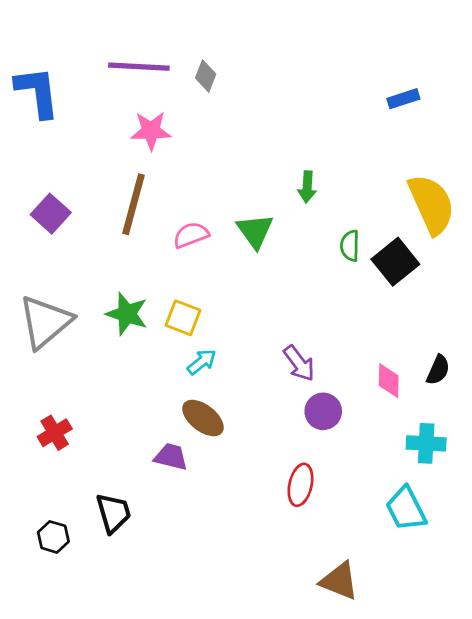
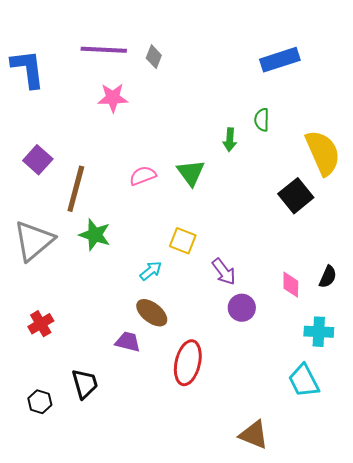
blue rectangle: (403, 99) -> (280, 60), moved, size x1.6
brown line: (134, 204) -> (76, 189), moved
green semicircle: (350, 246) -> (262, 120), moved
yellow square: (183, 318) -> (183, 241), moved
red ellipse: (301, 485) -> (188, 363), moved, size x1.4

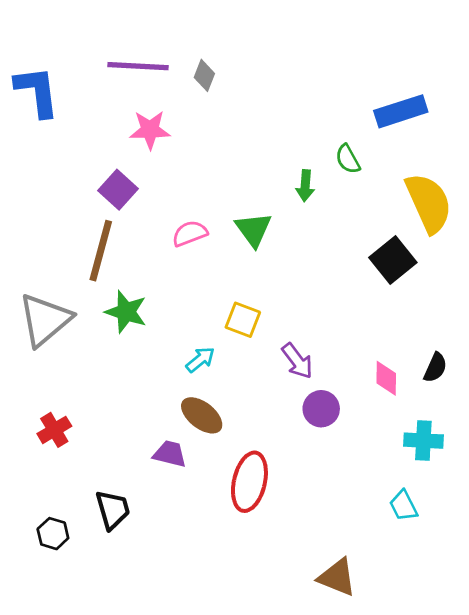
blue rectangle: (280, 60) -> (401, 111), moved
green semicircle: (262, 120) -> (348, 159), turned -30
purple square: (38, 160) -> (118, 190), moved
cyan trapezoid: (304, 381) -> (404, 506), size x0.7

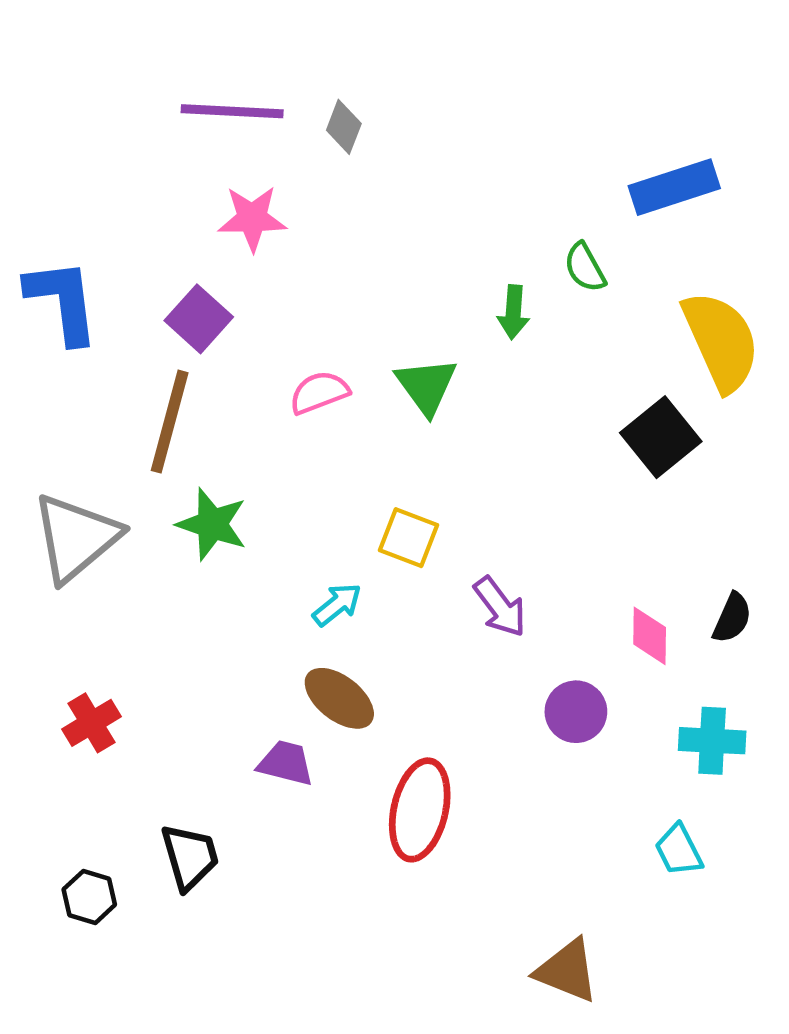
blue L-shape: (37, 91) -> (63, 301), moved
purple circle: (321, 409) -> (576, 712), moved

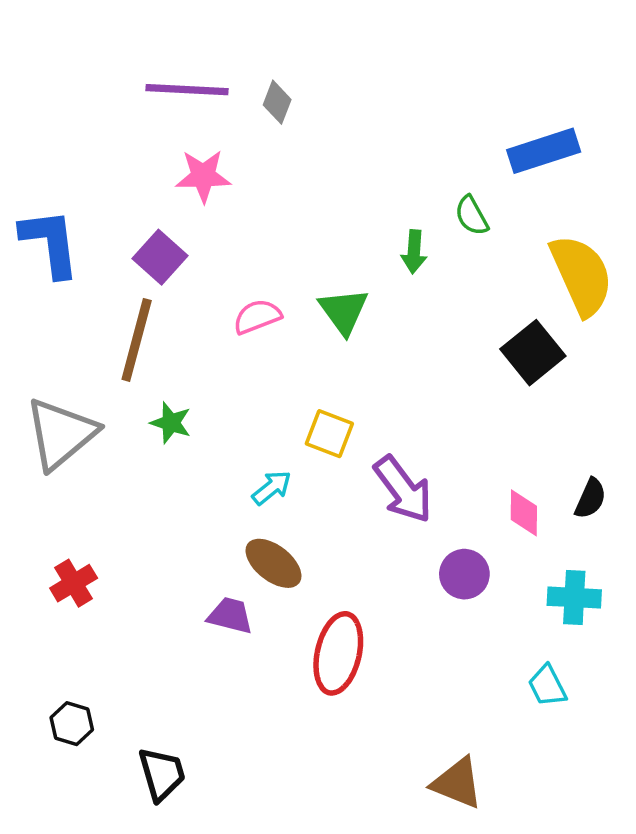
green star: (212, 524) -> (171, 423), size x0.7
purple arrow: (500, 607) -> (403, 489), size x1.4
black trapezoid: (190, 857) -> (162, 774), moved

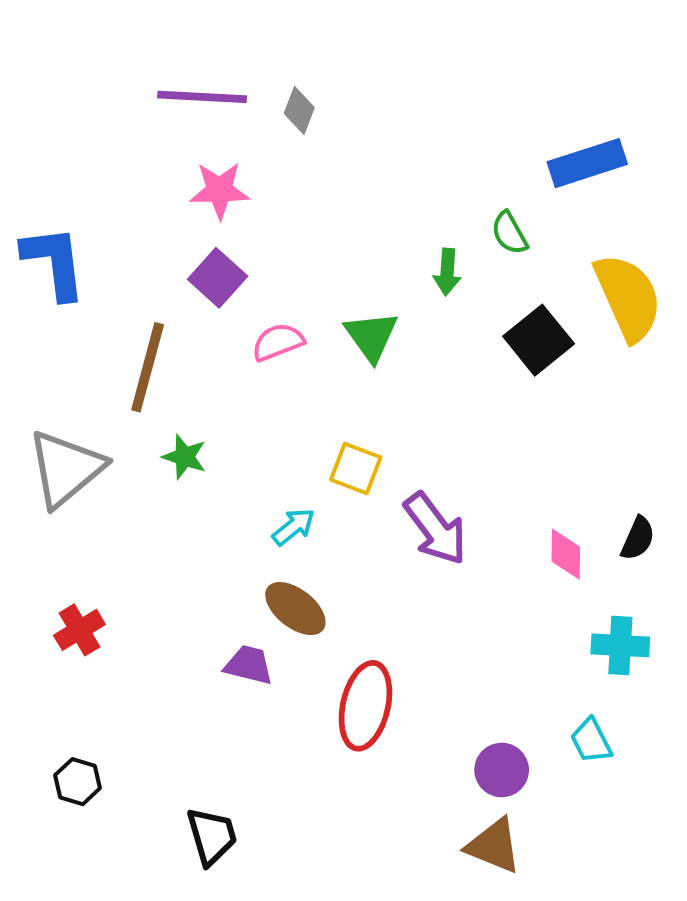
purple square: (160, 257) -> (218, 278), moved
black square: (533, 353) -> (539, 340), moved
purple circle: (464, 574) -> (502, 770), moved
black trapezoid: (162, 774) -> (212, 836), moved

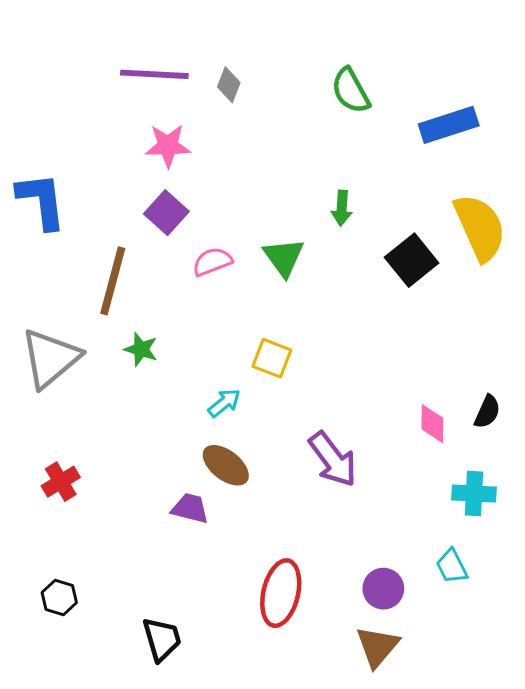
green semicircle: (509, 233) -> (351, 91), moved, size x1.4
purple arrow: (435, 529) -> (333, 459), moved
red ellipse: (365, 706) -> (281, 593), moved
brown triangle: (494, 846) -> (377, 647), turned 48

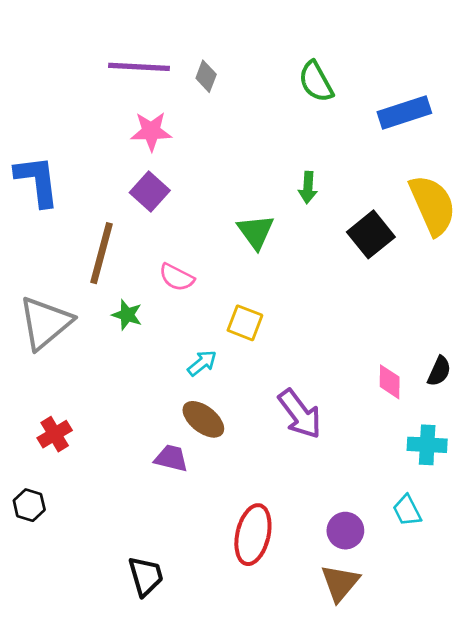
pink semicircle: (212, 262) -> (177, 277), moved, turned -132
black hexagon: (59, 598) -> (29, 505), moved

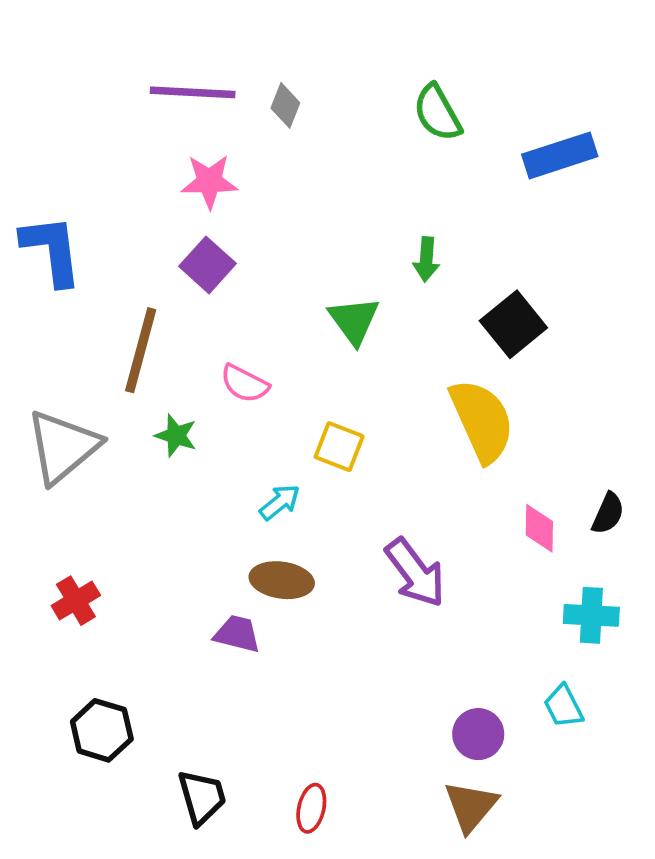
yellow semicircle: (433, 205) -> (482, 421), moved
brown ellipse: (203, 419) -> (282, 580), turned -30
black hexagon: (29, 505) -> (102, 730), moved, size x1.4
red ellipse: (253, 535) -> (311, 808), moved, size x0.6

